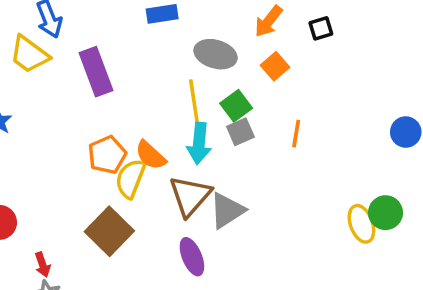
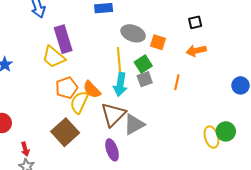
orange arrow: (268, 21) -> (196, 51), moved, turned 36
yellow trapezoid: (29, 54) -> (53, 57), moved
orange square: (275, 66) -> (158, 42), moved, turned -35

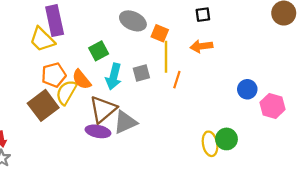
yellow line: (119, 61) -> (166, 57), moved
green square: (143, 64) -> (99, 51), moved
brown square: (65, 132) -> (43, 105), moved
purple ellipse: (112, 150) -> (98, 131), moved, turned -65

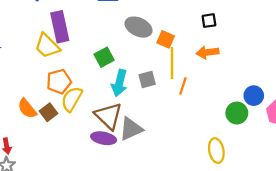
orange semicircle: (82, 79) -> (27, 109), moved
brown square: (43, 105) -> (48, 112), size x0.6
brown triangle: (103, 109) -> (109, 116), turned -36
green circle: (226, 139) -> (237, 113), moved

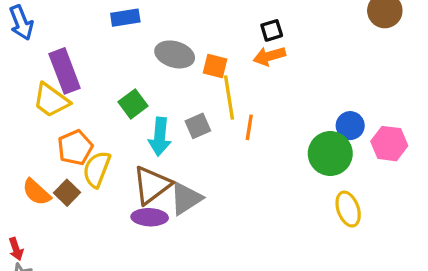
orange arrow: (207, 52) -> (269, 56), moved
green circle: (237, 113) -> (330, 154), size x1.4
brown triangle: (109, 116) -> (152, 185), turned 48
yellow ellipse: (216, 151) -> (348, 209), moved

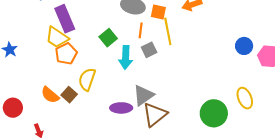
orange line: (249, 127) -> (141, 30), moved
orange pentagon: (75, 148) -> (66, 54), moved
green circle: (330, 154) -> (214, 113), moved
brown triangle: (152, 185) -> (155, 115), moved

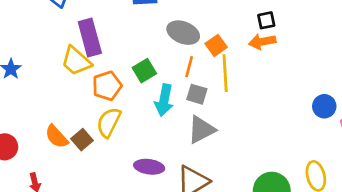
orange square: (158, 12) -> (216, 45), turned 35
gray square: (149, 50) -> (197, 94), turned 35
orange pentagon: (66, 54) -> (107, 86), moved
gray triangle: (143, 95) -> (201, 130), moved

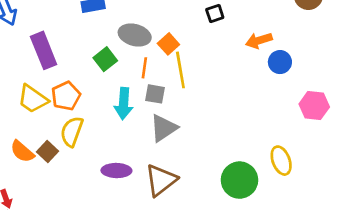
orange arrow: (262, 42) -> (259, 40), moved
yellow trapezoid: (76, 61) -> (33, 99), moved
green square: (144, 71) -> (105, 59), moved
blue circle: (324, 106) -> (280, 62), moved

